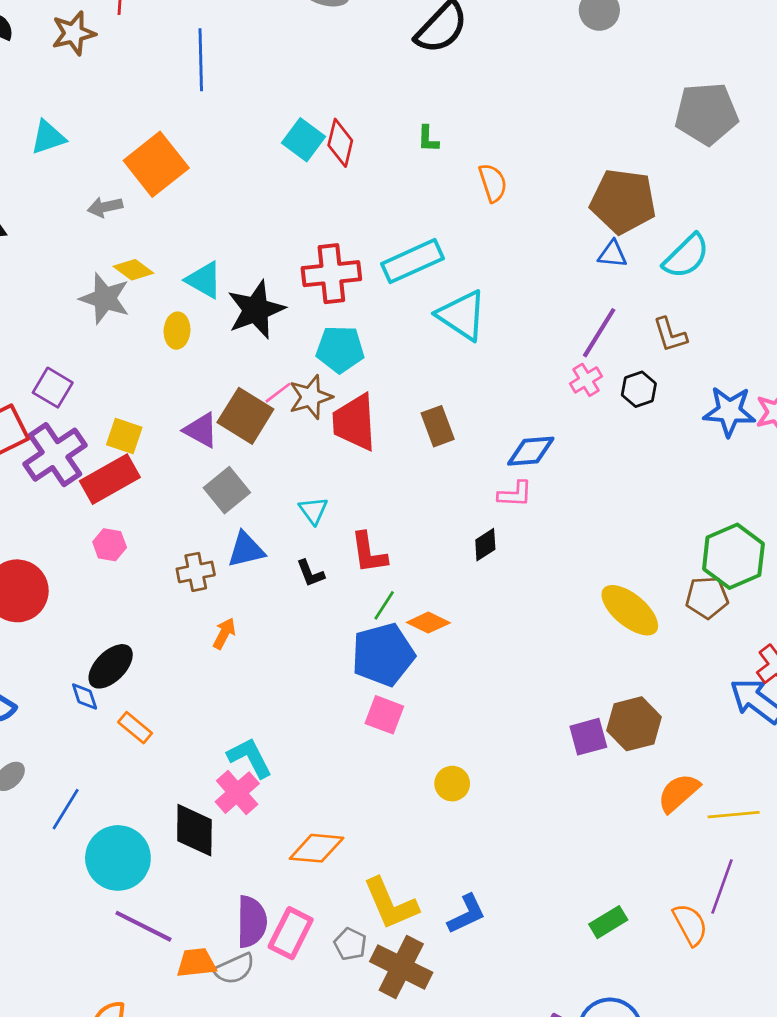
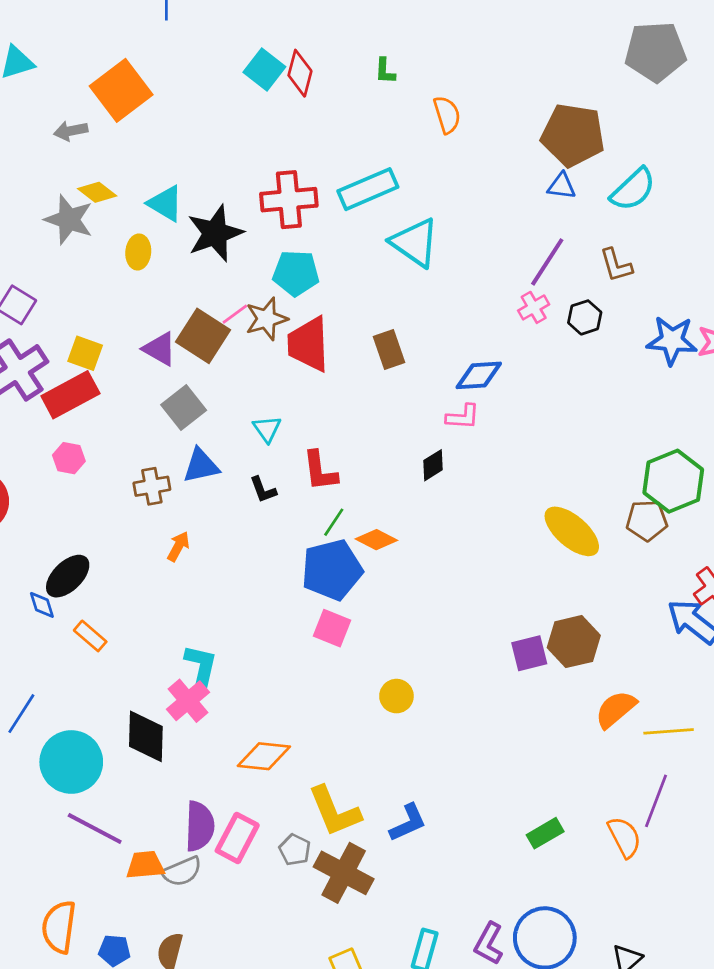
cyan L-shape: (250, 758) -> (201, 667), turned 39

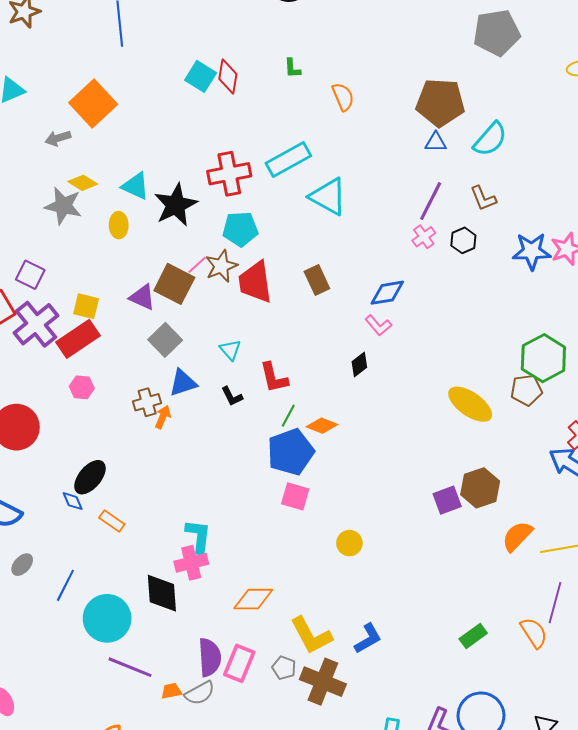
pink L-shape: (463, 417) -> (378, 325), turned 52
orange arrow: (178, 546) -> (163, 417), moved
pink cross: (188, 701) -> (191, 563), turned 32
orange trapezoid: (145, 865) -> (171, 691), size x0.7

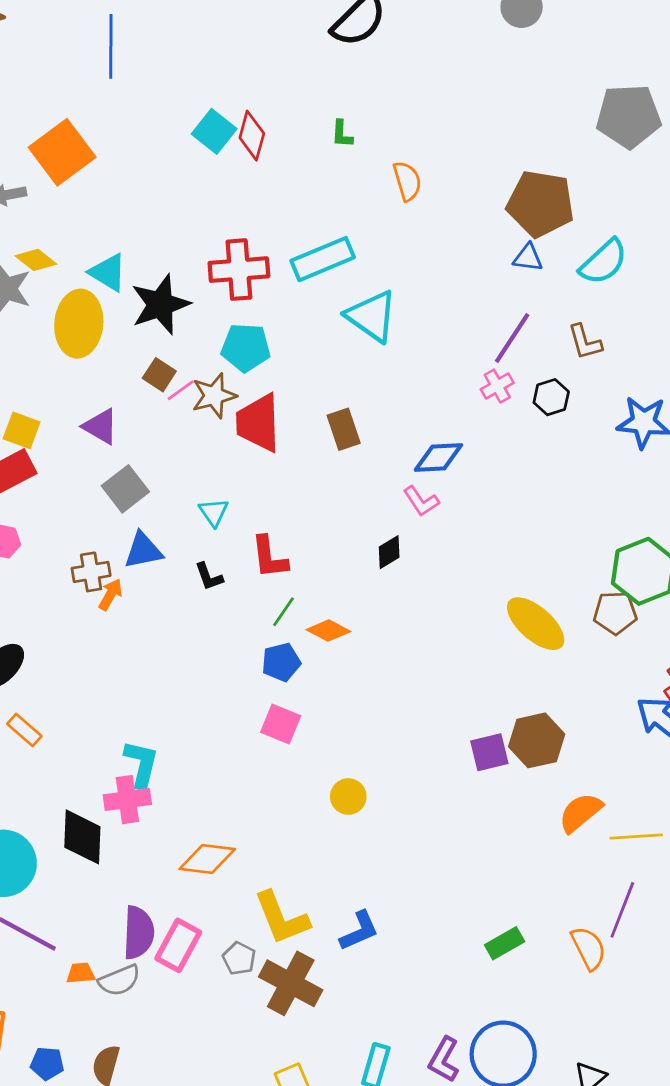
yellow ellipse: (119, 225) -> (79, 324), size x1.8
brown square: (174, 284) -> (159, 375), moved, size x0.6
blue pentagon: (291, 452) -> (281, 662), size x0.6

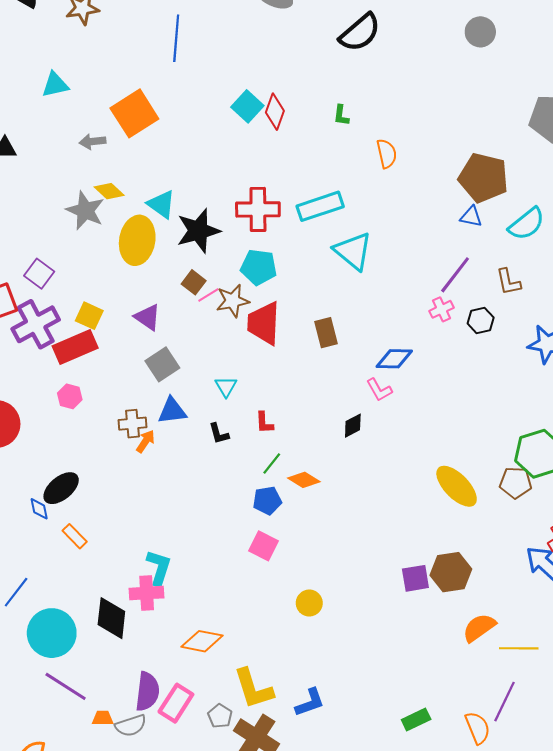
red L-shape: (269, 557) -> (264, 423), size x0.7

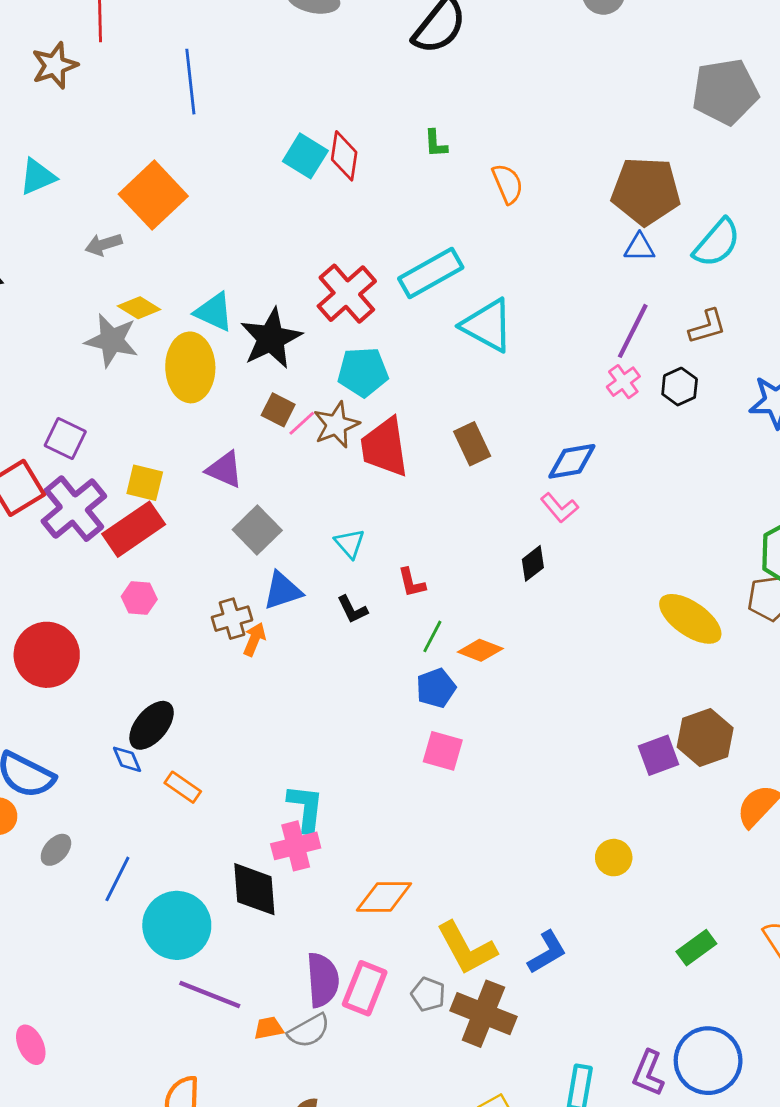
red cross: (258, 209) -> (347, 294), turned -30
brown L-shape: (508, 282) -> (707, 327), turned -84
yellow circle: (309, 603) -> (614, 858), moved

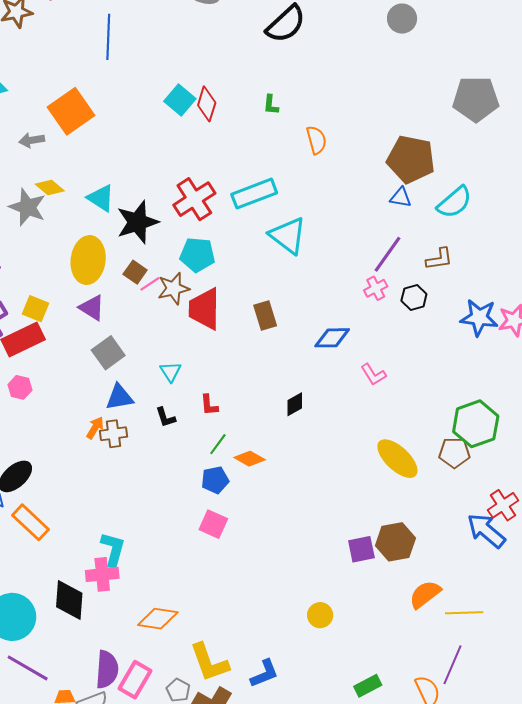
yellow ellipse: (190, 367) -> (88, 260), moved
pink L-shape: (559, 508) -> (373, 375), moved
brown cross: (232, 619) -> (113, 434), moved
orange rectangle: (183, 787) -> (30, 522), size x1.5

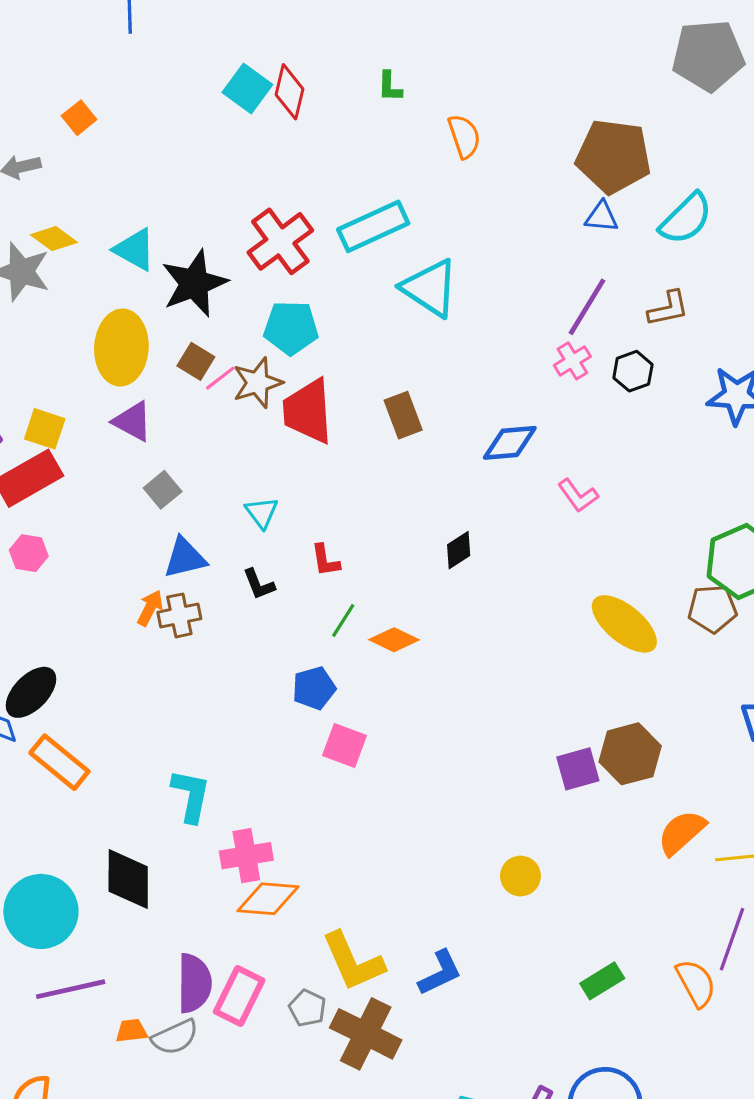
orange square: (71, 111) -> (79, 118), size x0.5
gray square: (108, 353) -> (163, 490), size x0.7
blue pentagon: (215, 480) -> (314, 688), moved
pink cross: (102, 574) -> (246, 856), moved
purple line: (28, 668) -> (71, 989), turned -39

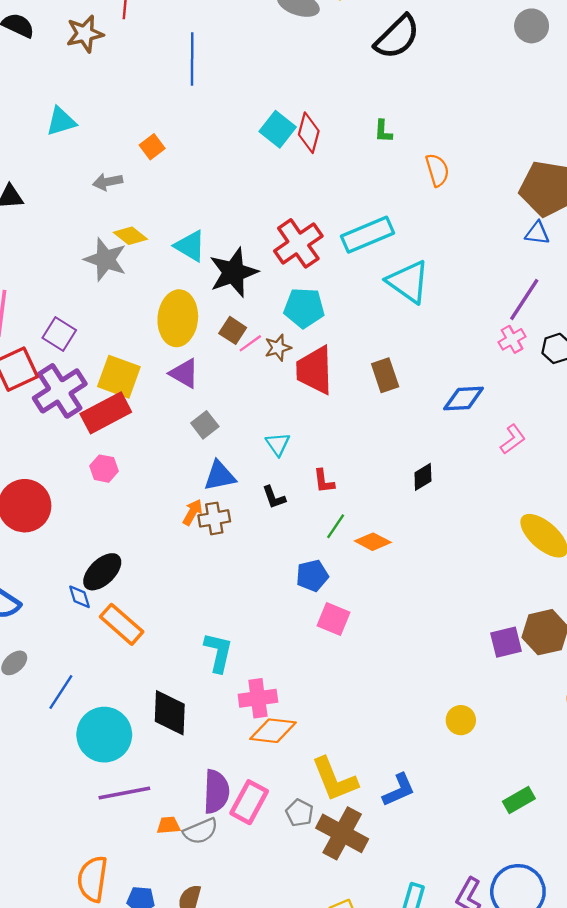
brown star: (257, 383) -> (278, 348), size x0.7
yellow square: (45, 429) -> (119, 377), size x1.4
pink L-shape: (578, 496) -> (513, 439), turned -92

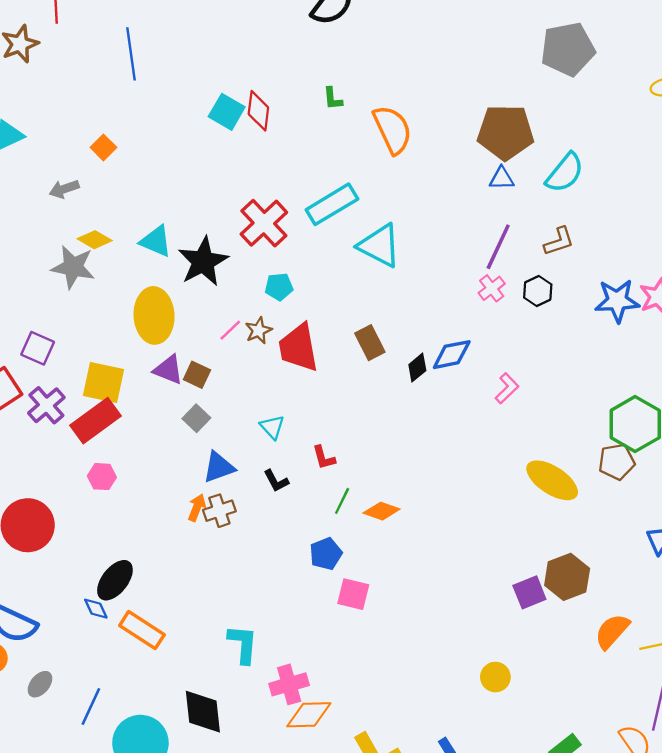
orange semicircle: (437, 170) -> (392, 130), size x1.5
cyan pentagon: (304, 308) -> (279, 287), size x0.7
brown square: (233, 330) -> (197, 375), moved
purple cross: (60, 391) -> (46, 405), size x0.7
black diamond: (423, 477) -> (417, 368), moved

